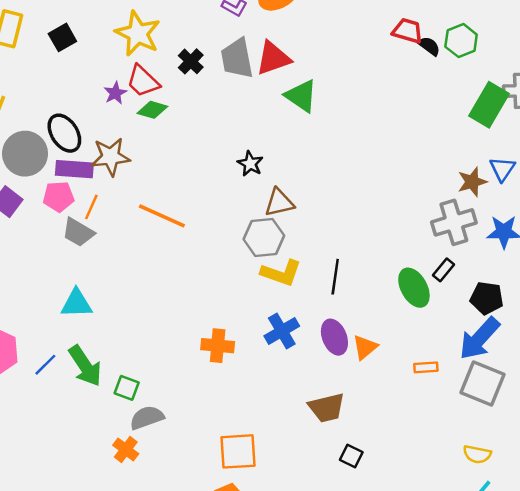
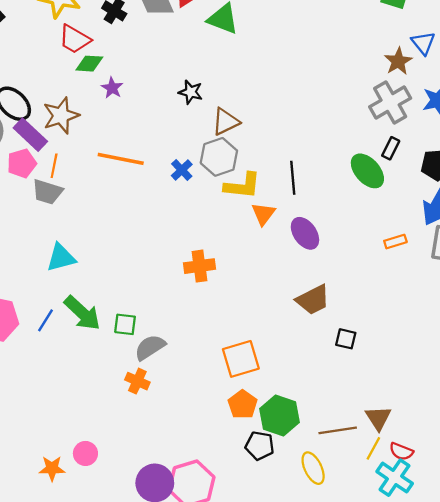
purple star: (115, 93) -> (112, 88), moved
purple rectangle: (74, 169) -> (30, 135), turned 52
blue cross: (282, 331) -> (182, 170), moved, size x0.7
orange triangle: (365, 347) -> (263, 214), moved

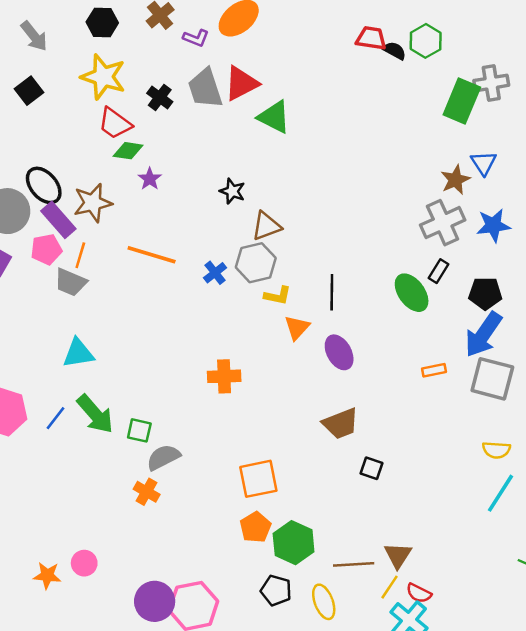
yellow L-shape: (242, 186) -> (278, 296), size x0.7
black pentagon: (260, 446) -> (276, 590), moved

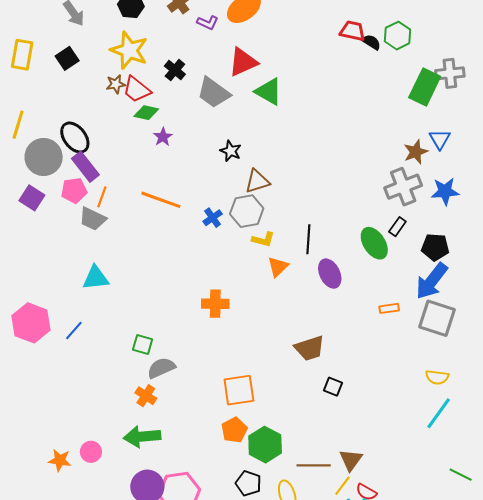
gray trapezoid: (205, 88) -> (214, 93), moved, turned -39
brown star: (93, 203) -> (116, 84), moved, size x0.6
purple ellipse: (339, 352) -> (330, 274), moved
green arrow: (95, 414) -> (142, 437), moved, turned 123

